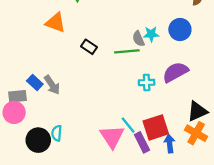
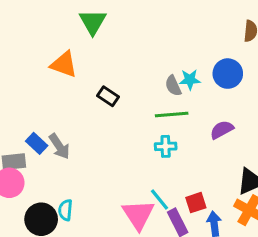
green line: (127, 51) -> (172, 115), moved
purple semicircle: (175, 72) -> (222, 130), size x0.7
cyan cross: (147, 82) -> (166, 146), moved
red square: (156, 127) -> (196, 203), size x0.6

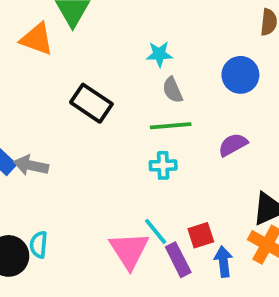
orange triangle: (64, 64) -> (37, 39), moved
cyan star: (190, 80) -> (159, 54), moved
black rectangle: (108, 96) -> (91, 103), size x1.5
gray arrow: (59, 146) -> (31, 165), turned 136

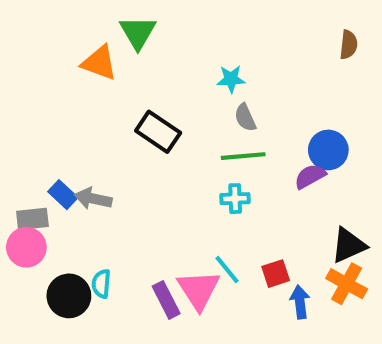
blue circle: (240, 75) -> (328, 150), moved
purple rectangle: (178, 260) -> (166, 300), moved

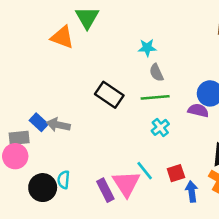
black rectangle: (158, 132) -> (109, 95), moved
purple semicircle: (310, 176) -> (198, 110), turned 42
cyan cross: (235, 199) -> (160, 127), moved, turned -36

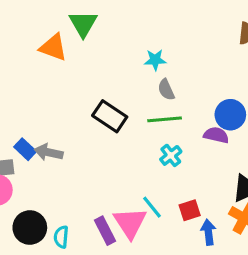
cyan semicircle: (64, 180) -> (61, 237), moved

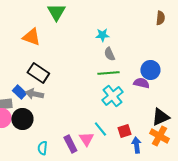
orange triangle: (53, 47) -> (31, 37), moved
black rectangle: (110, 116) -> (38, 73), moved
cyan cross: (171, 155) -> (112, 96), size x1.5
pink triangle: (130, 223) -> (86, 139), size x0.7
black circle: (30, 228) -> (22, 119), moved

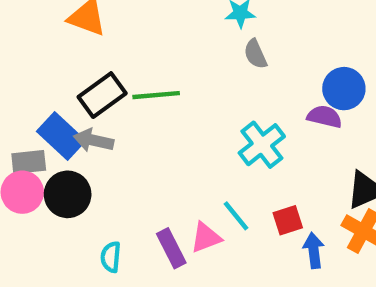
black rectangle: (38, 73) -> (102, 95), turned -70
green line: (108, 73) -> (156, 95), moved
blue rectangle: (19, 92) -> (61, 136), size x1.5
pink triangle: (86, 139) -> (206, 238), turned 42

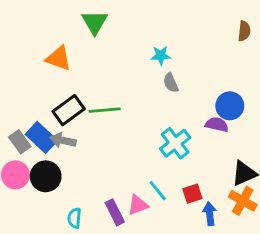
gray rectangle: (29, 162) -> (20, 142), moved, turned 60

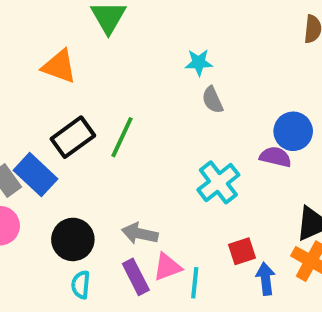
green line: (105, 110) -> (122, 137), turned -60
gray arrow: (63, 140) -> (140, 234), moved
black circle: (46, 176) -> (73, 239), moved
cyan line: (158, 191) -> (195, 283), moved, turned 45

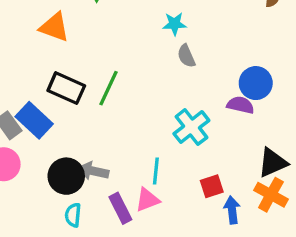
black rectangle: (73, 137) -> (66, 88), turned 60
gray arrow: (140, 234) -> (93, 171), moved
cyan line: (195, 283) -> (156, 171), moved

